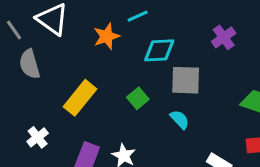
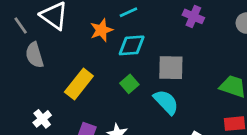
purple cross: (224, 37) -> (193, 16), moved, turned -30
cyan diamond: (159, 50) -> (132, 45), moved
cyan semicircle: (180, 120) -> (166, 102), size x1.5

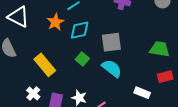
yellow rectangle: (79, 84) -> (45, 65), turned -70
white cross: (42, 119) -> (33, 94), moved

